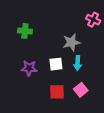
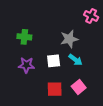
green cross: (25, 31) -> (24, 37), moved
cyan arrow: (78, 63) -> (76, 60), turned -56

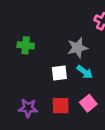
purple star: (26, 65) -> (28, 108), moved

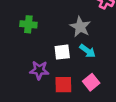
gray star: (77, 48) -> (80, 27), turned -30
purple star: (28, 108) -> (39, 70), moved

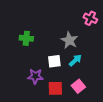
cyan arrow: (87, 51) -> (75, 60), turned -80

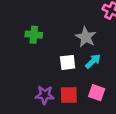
purple star: (35, 76) -> (45, 95), moved
pink square: (78, 86) -> (97, 93), turned -32

